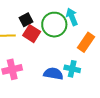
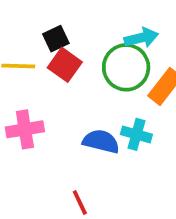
cyan arrow: (72, 17) -> (141, 38), turned 96
green circle: (54, 25) -> (126, 67), moved

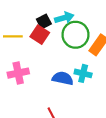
cyan arrow: (141, 38) -> (64, 18), moved
black square: (56, 39) -> (44, 22), moved

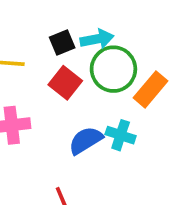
red square: (40, 35) -> (65, 83), moved
blue semicircle: (63, 78) -> (86, 140), turned -48

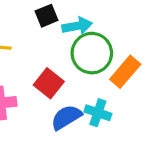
black square: (62, 42) -> (47, 16), moved
red square: (65, 83) -> (49, 83), moved

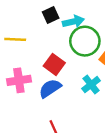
cyan cross: (98, 113) -> (91, 85), turned 36
blue semicircle: (66, 117) -> (50, 88), moved

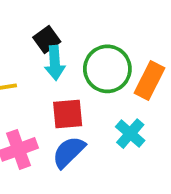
cyan arrow: (73, 22) -> (55, 63), moved, turned 110
red square: (54, 64) -> (68, 114), turned -30

